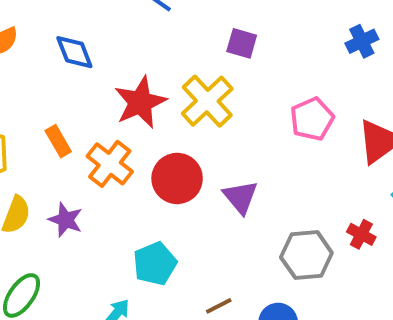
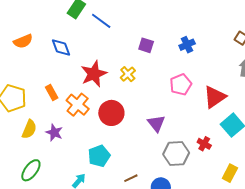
blue cross: (362, 41) -> (187, 45), moved
yellow cross: (207, 101) -> (128, 74), size x0.6
purple triangle: (240, 197) -> (156, 123), moved

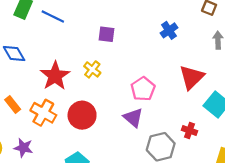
blue cross: (187, 45) -> (169, 30), moved
pink pentagon: (181, 85) -> (143, 89), moved

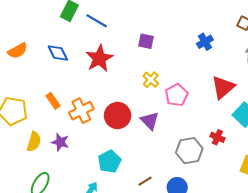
yellow cross: (92, 69) -> (151, 80), moved
red star: (55, 76) -> (99, 58), moved
orange cross: (43, 113) -> (81, 111), turned 30
purple triangle: (133, 118) -> (150, 121), moved

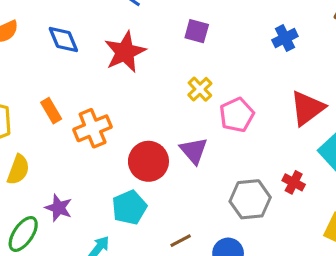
red circle: (118, 116) -> (148, 161), moved
purple star: (60, 142) -> (59, 208), moved

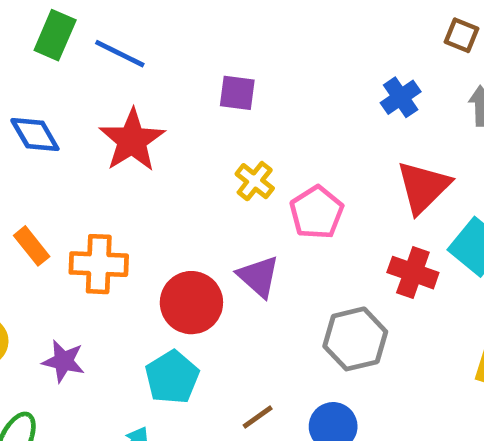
blue cross: (285, 38) -> (401, 97), moved
orange cross: (93, 128) -> (99, 264), turned 33
red cross: (294, 182) -> (413, 273), moved, size x1.4
purple star: (59, 208) -> (63, 361), moved

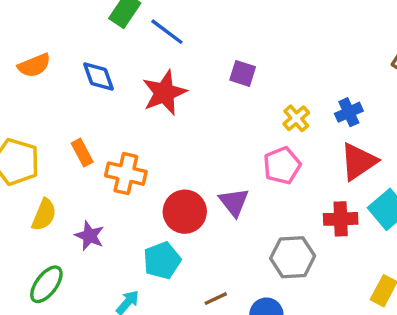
blue cross: (401, 97) -> (349, 112), moved
yellow cross: (255, 181) -> (296, 118), moved
red cross: (413, 273) -> (341, 219), turned -32

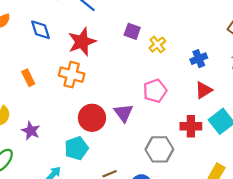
yellow cross: (296, 118) -> (157, 45), moved
red triangle: (358, 162) -> (204, 90), size x0.7
orange cross: (126, 174) -> (72, 75), moved

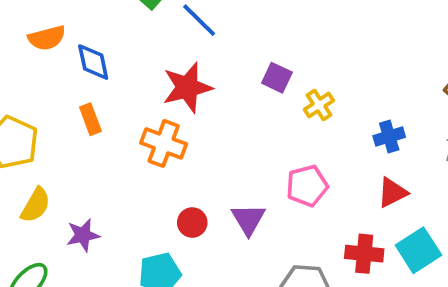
blue diamond: (40, 30) -> (93, 62), moved
orange rectangle: (28, 78) -> (90, 119), moved
red circle: (92, 118) -> (192, 223), size x0.6
purple star: (31, 131) -> (83, 235), turned 30

